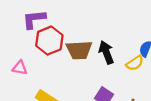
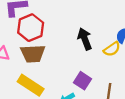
brown trapezoid: (79, 50) -> (33, 54), moved

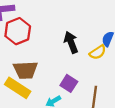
brown trapezoid: (33, 54) -> (25, 70), moved

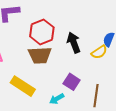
red hexagon: (18, 31) -> (42, 32), moved
brown trapezoid: (25, 70) -> (40, 55), moved

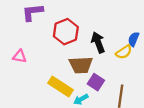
brown trapezoid: (40, 55) -> (81, 65), moved
yellow rectangle: (23, 86) -> (60, 86), moved

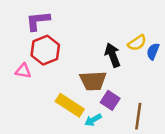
red hexagon: (66, 32) -> (45, 50), moved
yellow semicircle: (124, 52) -> (137, 43), moved

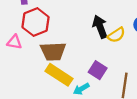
yellow semicircle: (137, 43) -> (116, 35), moved
brown trapezoid: (93, 81) -> (53, 51), moved

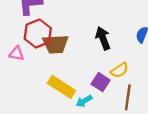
yellow semicircle: (116, 35) -> (120, 70), moved
brown trapezoid: (53, 51) -> (56, 44), moved

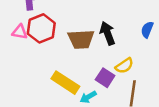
brown trapezoid: (56, 44) -> (81, 39), moved
pink triangle: (16, 54) -> (20, 32), moved

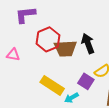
red hexagon: (41, 28) -> (48, 39), moved
pink triangle: (20, 32) -> (13, 55), moved

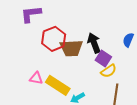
pink triangle: (13, 55) -> (36, 78), moved
purple square: (86, 81) -> (103, 59), moved

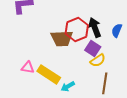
red hexagon: (54, 39) -> (77, 29), moved
black arrow: (94, 43) -> (95, 27), moved

